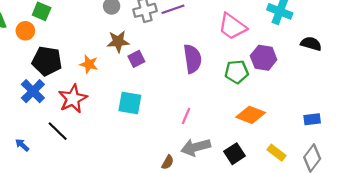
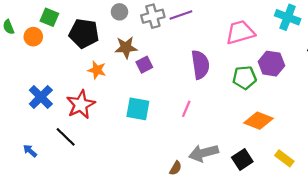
pink trapezoid: (232, 26) -> (240, 32), turned 128
black pentagon: (47, 61) -> (84, 33), moved
pink line: (186, 116) -> (186, 109), moved

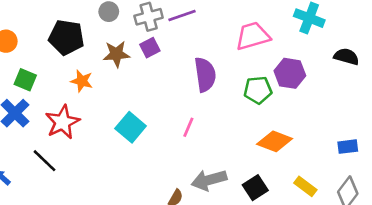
green square: (49, 17) -> (25, 80), moved
purple square: (144, 65) -> (150, 48), moved
cyan square: (138, 109) -> (131, 127), turned 30

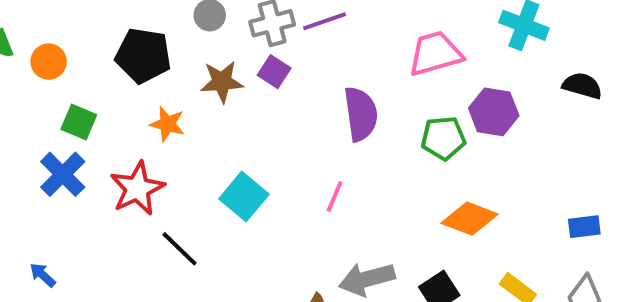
purple square: (150, 48) -> (274, 72), turned -30
black line: (45, 161) -> (180, 249), moved

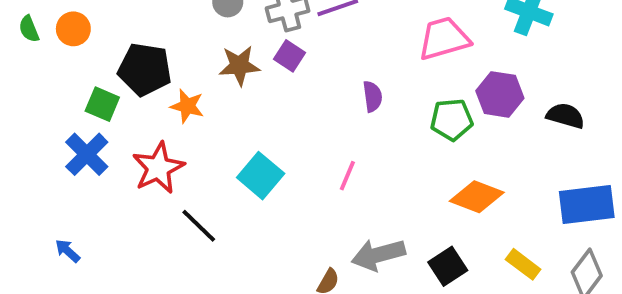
black pentagon: (143, 56) -> (145, 69), moved
orange circle: (49, 62) -> (73, 29), moved
black semicircle: (582, 86) -> (565, 116), moved
purple semicircle: (361, 114) -> (372, 96), size x0.6
blue rectangle: (584, 227) -> (587, 204), size x1.8

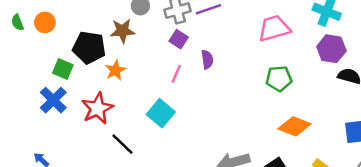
brown star: (239, 66) -> (123, 31), moved
purple hexagon: (500, 94) -> (331, 49), moved
purple semicircle: (372, 96) -> (207, 59), moved
orange star: (187, 106) -> (115, 70), turned 30
pink line: (347, 176) -> (176, 74), moved

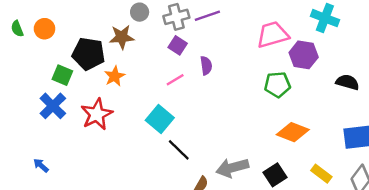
purple hexagon: (331, 49) -> (304, 55), moved
pink line: (176, 74) -> (175, 80), turned 36
black line: (123, 144) -> (179, 150), moved

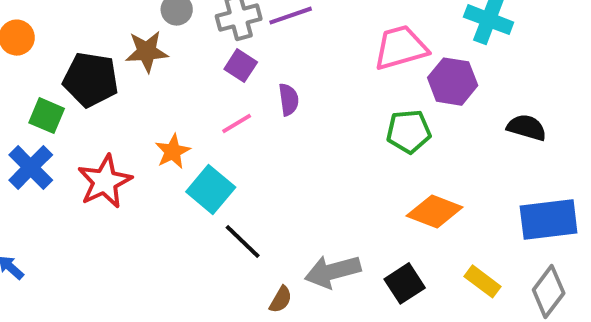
orange star: (115, 76) -> (173, 152), moved

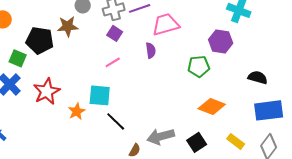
pink trapezoid: (401, 48) -> (166, 24), moved
purple semicircle: (289, 100) -> (151, 50), moved
black semicircle: (527, 128) -> (258, 77), moved
orange star: (173, 152) -> (77, 111), moved
cyan square: (211, 189) -> (100, 95), turned -35

